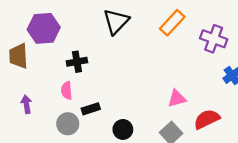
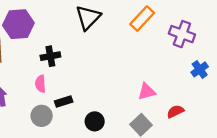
red semicircle: (207, 119) -> (175, 111), size x0.7

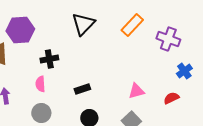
black rectangle: (64, 101) -> (82, 89), moved
red semicircle: (175, 111) -> (171, 98), moved

